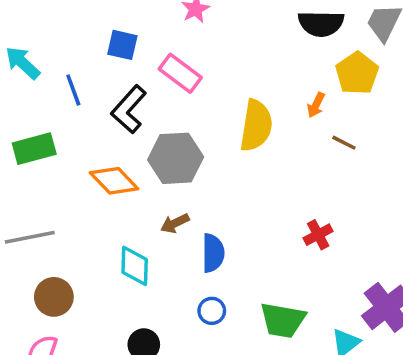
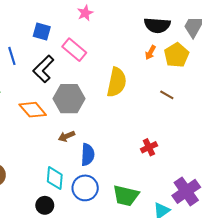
orange arrow: (316, 105) -> (150, 52), moved
cyan diamond: (135, 266) -> (55, 178), moved
blue circle: (212, 311) -> (85, 188), size x1.6

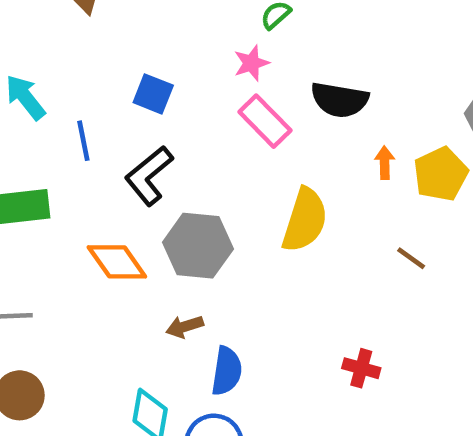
black semicircle: (157, 25) -> (340, 100), moved
pink rectangle: (74, 50) -> (265, 121), moved
orange arrow: (150, 52) -> (385, 163), turned 144
red cross: (149, 147) -> (361, 368), turned 35

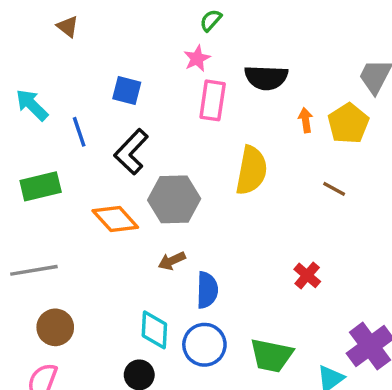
pink rectangle: (265, 121) -> (213, 100), turned 60
red cross: (361, 368) -> (307, 275), turned 32

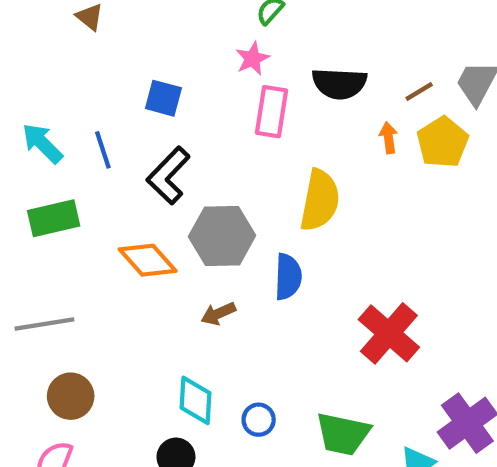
cyan arrow: (32, 105) -> (42, 143), moved
brown line: (334, 189) -> (419, 91), moved, turned -60
red cross: (307, 275) -> (389, 333), size x1.8
blue semicircle: (207, 290) -> (288, 277), moved
blue circle: (204, 345) -> (259, 420), size x0.6

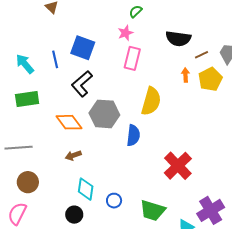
black semicircle: (339, 83) -> (178, 39), moved
blue square: (163, 98) -> (83, 48), size x1.4
blue line: (103, 150) -> (55, 59), moved
brown arrow: (218, 314) -> (73, 155), moved

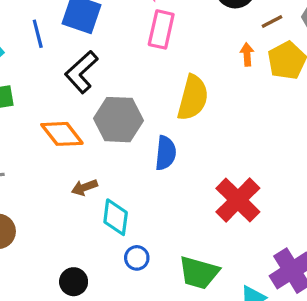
brown arrow: (73, 155) -> (84, 187), moved
cyan diamond: (86, 189) -> (116, 217), moved

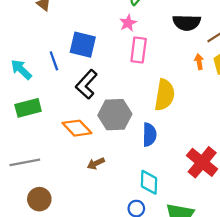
cyan diamond: (116, 217) -> (149, 182), moved

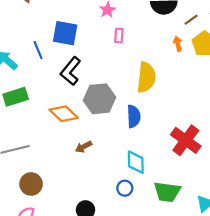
pink rectangle: (139, 50) -> (119, 35), size x0.6

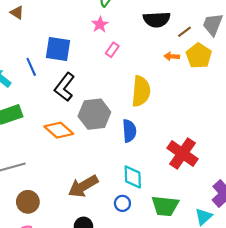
pink rectangle: (119, 35) -> (112, 50), turned 32
orange arrow: (178, 44) -> (172, 56), turned -72
brown arrow: (84, 147) -> (83, 186), moved, size x1.8

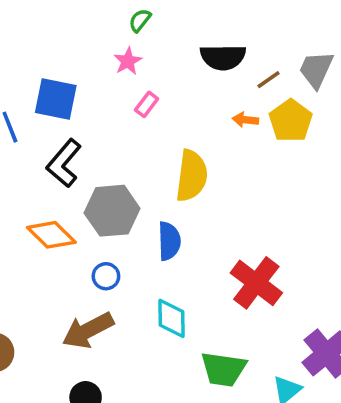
blue circle: (122, 203) -> (106, 276), moved

